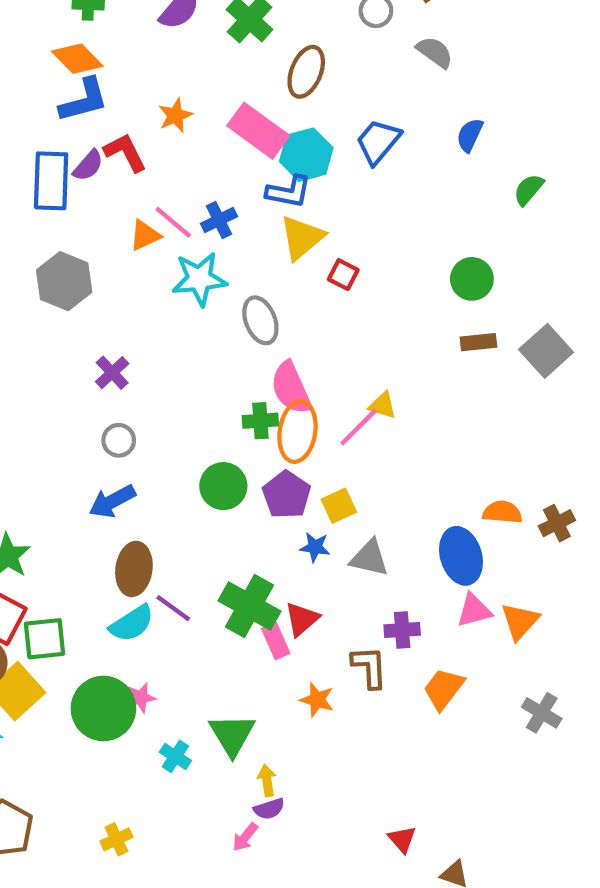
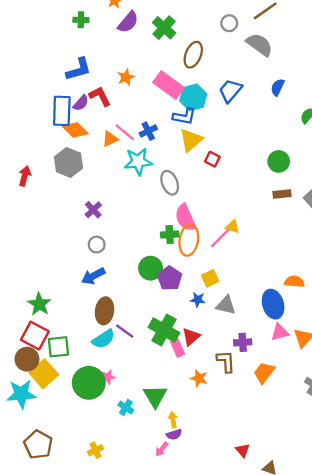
gray semicircle: (435, 52) -> (260, 45), size x1.4
orange diamond: (77, 59) -> (75, 130), moved
purple pentagon: (287, 495) -> (170, 278), moved

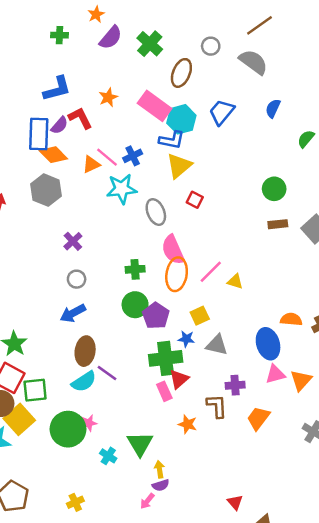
gray circle: (229, 23) -> (211, 46), moved
red square: (212, 159) -> (195, 200), moved
yellow triangle: (233, 227) -> (235, 282), moved
green cross: (170, 234) -> (135, 269), moved
green cross: (164, 330) -> (166, 358), moved, turned -36

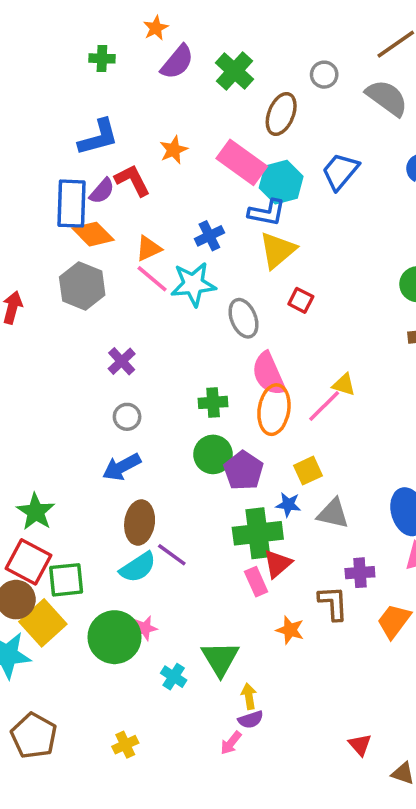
pink line: (107, 157) -> (152, 279), moved
yellow triangle: (235, 282) -> (344, 385), moved

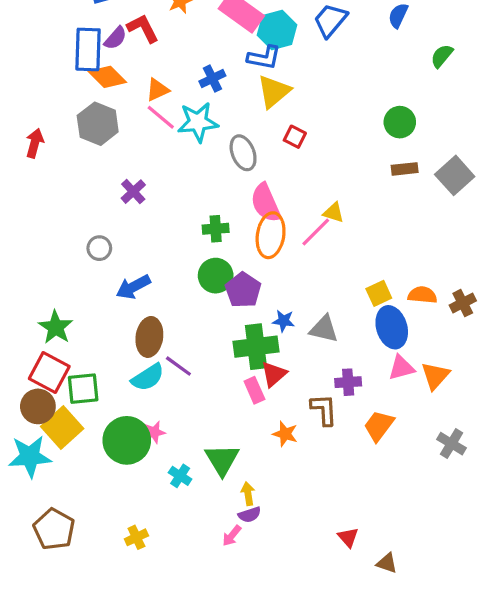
gray circle: (127, 417) -> (99, 248), moved
yellow square: (308, 471) -> (379, 293), moved

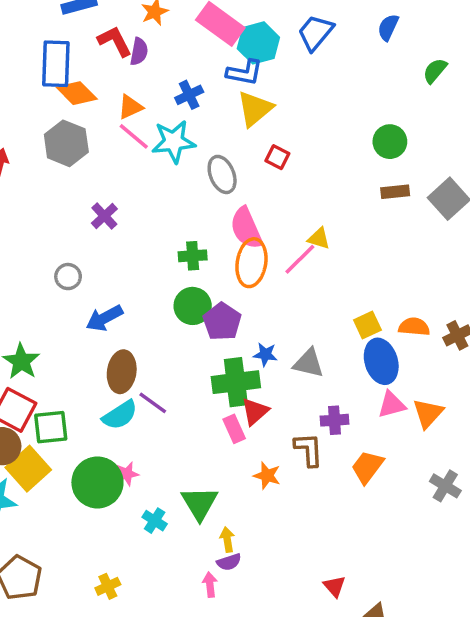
purple semicircle: (115, 38) -> (139, 52), moved, turned -30
pink arrow: (232, 536) -> (210, 585), turned 135

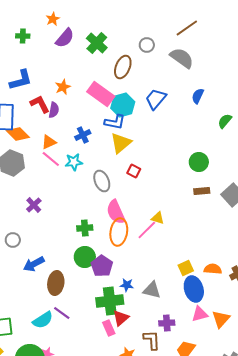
cyan star: (174, 142) -> (74, 162), size x0.7
brown ellipse: (122, 372) -> (56, 283), moved

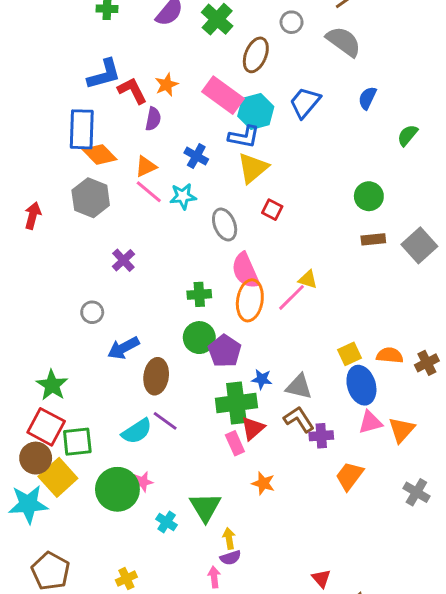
red L-shape: (40, 104) -> (132, 91), moved
blue cross: (83, 135) -> (196, 156), turned -35
brown L-shape: (152, 340) -> (299, 419), moved, turned -30

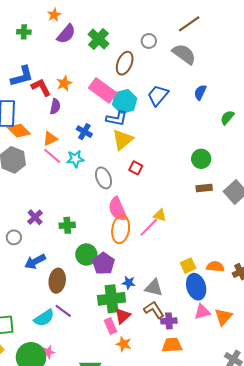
purple cross: (123, 260) -> (35, 217), moved
green cross: (199, 294) -> (67, 225), moved
orange trapezoid: (350, 476) -> (172, 345), moved, turned 50
orange star: (263, 483) -> (124, 344), moved

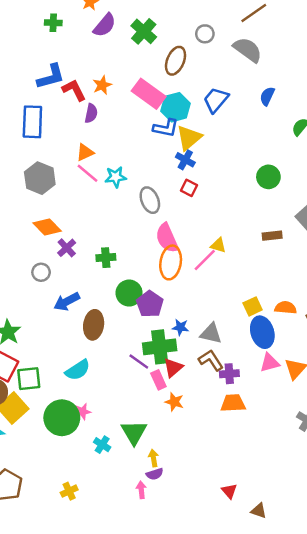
orange diamond: (19, 131) -> (47, 227), moved
blue cross: (84, 132) -> (185, 160), moved
yellow triangle: (123, 140) -> (189, 138), moved
brown rectangle: (204, 188) -> (272, 236), moved
purple line: (63, 311) -> (139, 362), moved

